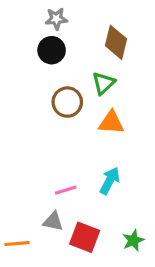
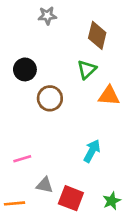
black circle: (52, 50) -> (25, 69), moved
brown circle: (67, 102) -> (50, 98), moved
orange triangle: (111, 122) -> (109, 96), moved
pink line: (66, 190) -> (22, 159), moved

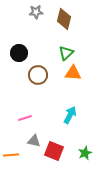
brown diamond: (97, 35) -> (64, 19), moved
orange triangle: (109, 96) -> (73, 73), moved
pink line: (22, 159) -> (25, 118), moved

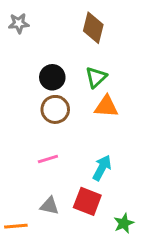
gray star: (36, 12) -> (19, 23), moved
black circle: (19, 53) -> (52, 77), moved
pink line: (25, 118) -> (48, 159), moved
red square: (54, 151) -> (87, 201), moved

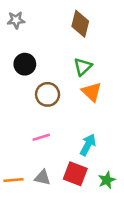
black circle: (52, 77) -> (25, 64), moved
orange triangle: (106, 106) -> (92, 92), turned 40
green star: (124, 223) -> (107, 180), moved
orange line: (16, 226) -> (13, 180), moved

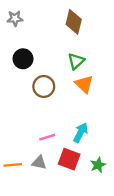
pink line: (41, 137) -> (47, 137), moved

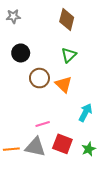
orange triangle: (84, 84) -> (64, 84), moved
cyan arrow: (81, 133) -> (85, 113), moved
gray triangle: (39, 163) -> (35, 147), size x1.5

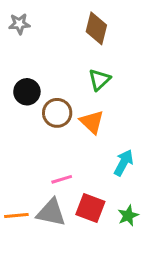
black circle: (21, 53) -> (27, 92), moved

